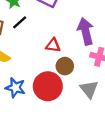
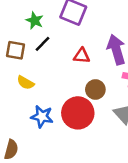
red triangle: (53, 45) -> (82, 56), moved

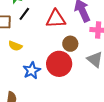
red triangle: (82, 56) -> (56, 19), size x1.5
blue star: (42, 116) -> (32, 70), turned -30

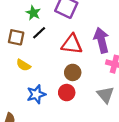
brown circle: (70, 44) -> (73, 72), moved
red circle: (59, 64) -> (67, 93), size x0.6

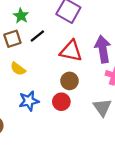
green star: (33, 13) -> (21, 16), moved
brown square: (16, 37) -> (12, 39), turned -35

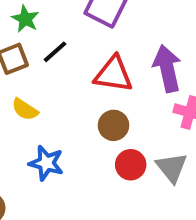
blue star: (29, 101) -> (46, 163), turned 30
red circle: (61, 102) -> (131, 165), moved

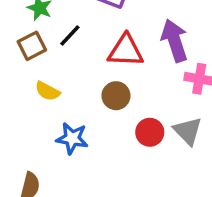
brown circle: (114, 125) -> (116, 96), moved

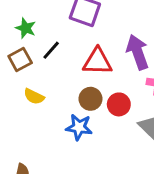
red circle: (150, 132) -> (119, 104), moved
blue star: (72, 138) -> (79, 127), moved

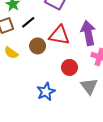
brown circle: (90, 99) -> (38, 46), moved
blue star: (79, 127) -> (46, 92), moved, turned 30

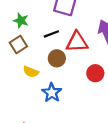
black line: (28, 22) -> (51, 34), moved, turned 32
blue star: (46, 92) -> (52, 93), moved

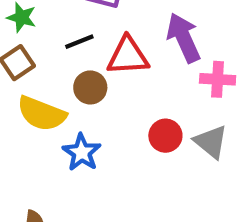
yellow semicircle: (31, 72) -> (42, 114), size x1.6
red circle: (95, 73) -> (165, 136), moved

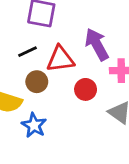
red circle: (165, 136) -> (86, 89), moved

